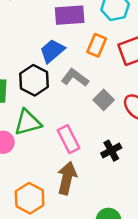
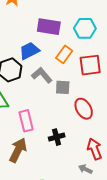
gray square: (104, 100) -> (63, 87), moved, turned 35

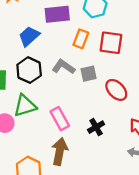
blue trapezoid: (29, 51) -> (29, 36), moved
red square: (90, 65) -> (111, 43), turned 30

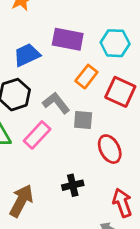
pink rectangle: (60, 119) -> (37, 135), moved, turned 55

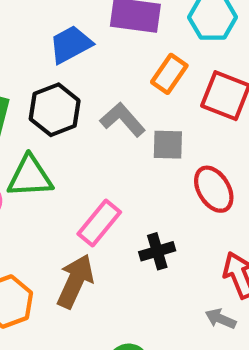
pink rectangle: (37, 135) -> (99, 223), moved

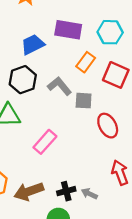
black cross: (157, 251) -> (66, 191), moved
brown arrow: (75, 281) -> (29, 191), moved, turned -136
gray arrow: (221, 319) -> (89, 194), moved

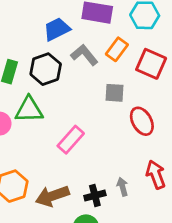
gray L-shape: (59, 86) -> (84, 55), moved
gray arrow: (89, 194) -> (122, 187), moved, turned 49

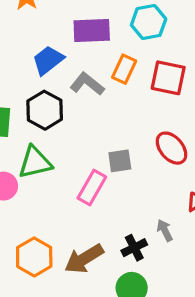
gray square: (115, 93) -> (120, 161), moved

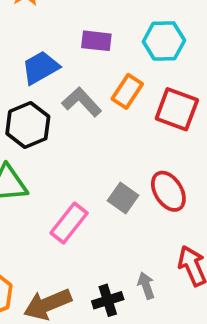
purple rectangle: (92, 30) -> (96, 41), size x0.7
gray square: (120, 161) -> (123, 198), moved, turned 35

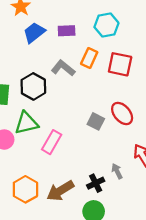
blue trapezoid: (40, 68) -> (34, 32), moved
pink rectangle: (69, 223) -> (52, 142), moved

